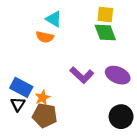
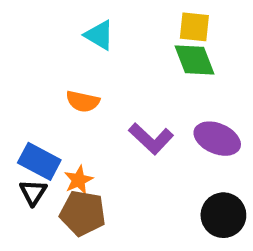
orange semicircle: (45, 37) -> (83, 101), moved

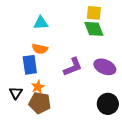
cyan triangle: (99, 35) -> (41, 23), moved, turned -35
purple L-shape: (151, 139) -> (73, 67), turned -65
blue rectangle: (39, 161) -> (30, 65), moved, turned 54

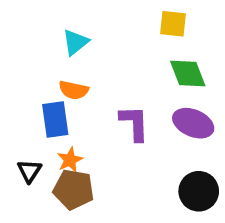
cyan triangle: (41, 23) -> (75, 42), turned -35
green diamond: (94, 29) -> (188, 73), moved
purple L-shape: (73, 67) -> (134, 123), turned -70

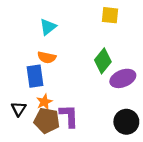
green diamond: (188, 73) -> (103, 61), moved, turned 60
purple L-shape: (134, 123) -> (69, 116), moved
purple ellipse: (193, 123) -> (123, 78), turned -45

